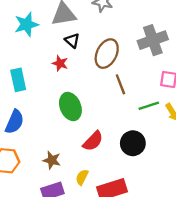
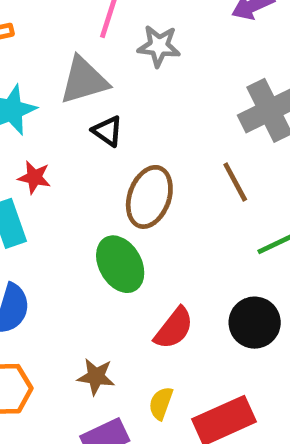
brown ellipse: (107, 54) -> (149, 197), moved
red star: (60, 63) -> (34, 177), moved
brown line: (120, 84) -> (235, 182), moved

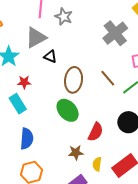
gray star: (159, 46) -> (64, 17), turned 30
brown line: (235, 182) -> (108, 78), moved
brown star: (96, 377) -> (76, 153), moved

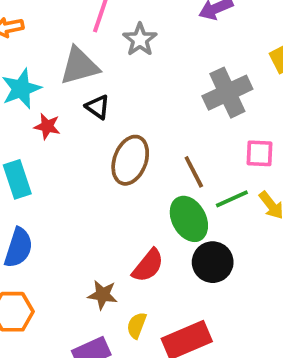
red star: (24, 82) -> (47, 126), moved
green ellipse: (68, 110) -> (189, 219), moved

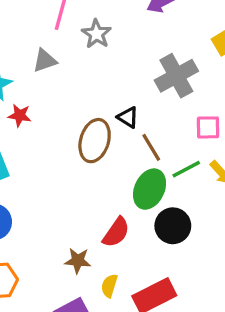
gray triangle: (79, 66) -> (45, 60), size x0.7
black triangle: (98, 107) -> (128, 117), moved
green ellipse: (189, 219) -> (150, 189), turned 57

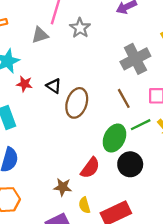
gray triangle: (45, 60) -> (40, 35), moved
black triangle: (128, 117) -> (54, 86), moved
brown line: (151, 147) -> (124, 98), moved
yellow semicircle: (109, 286) -> (84, 205), turned -35

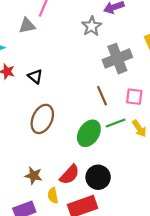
gray star: (80, 28) -> (92, 26), moved
brown ellipse: (77, 103) -> (42, 119), moved
black circle: (130, 164) -> (98, 177), moved
red semicircle: (90, 168) -> (70, 175), moved

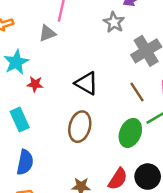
black triangle: (35, 76) -> (86, 83), moved, size x1.5

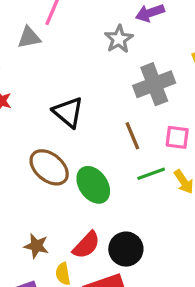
brown ellipse: (80, 127) -> (49, 167), turned -76
green ellipse: (130, 133) -> (93, 185), moved, turned -68

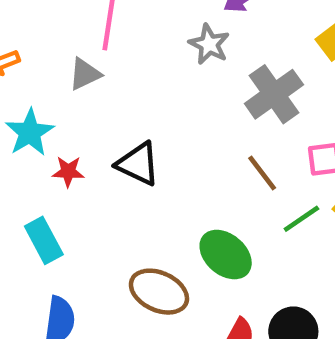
black triangle: (68, 112) -> (138, 164), moved
brown ellipse: (49, 167) -> (159, 292), moved

